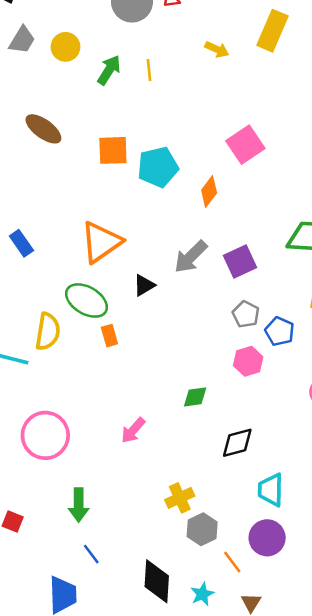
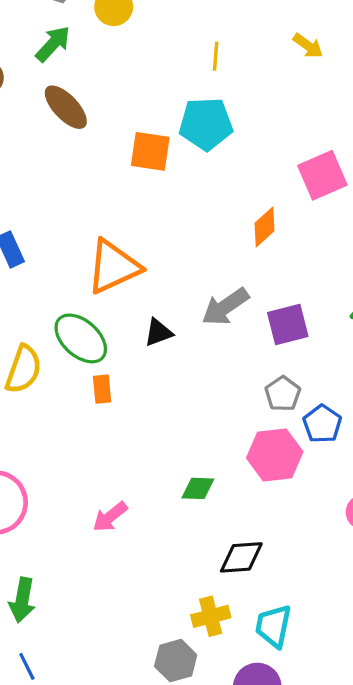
green arrow: (109, 70) -> (53, 44), moved
cyan pentagon: (158, 167) -> (206, 124), moved
pink hexagon: (248, 361) -> (275, 455), size x1.4
yellow cross: (180, 498) -> (211, 616), moved

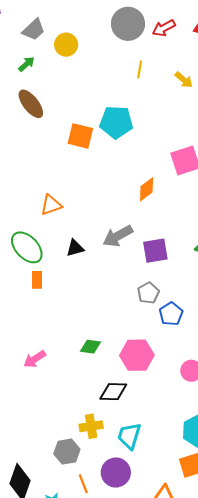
green arrow: (53, 44) -> (27, 64), size x0.7
yellow line: (216, 56) -> (140, 69), moved
orange triangle: (113, 267) -> (51, 205), size x0.6
pink hexagon: (275, 455) -> (137, 355), moved

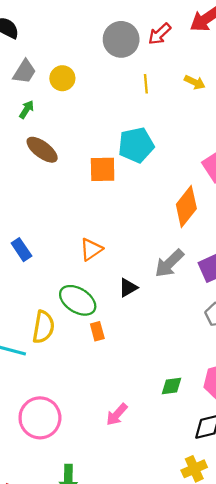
orange diamond: (147, 189) -> (186, 206), size x1.5

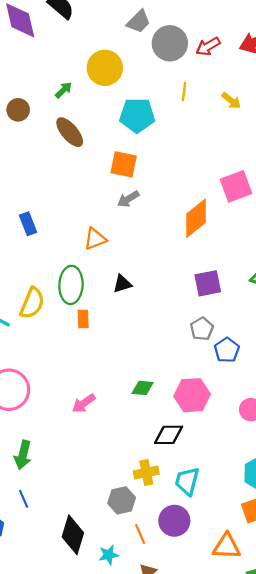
gray trapezoid: (24, 72) -> (139, 22), moved
yellow circle: (62, 78) -> (105, 68), size x1.4
cyan pentagon: (136, 145) -> (137, 115), moved
gray arrow: (169, 263) -> (128, 199), moved, size x0.7
green ellipse: (78, 300) -> (71, 285), turned 48

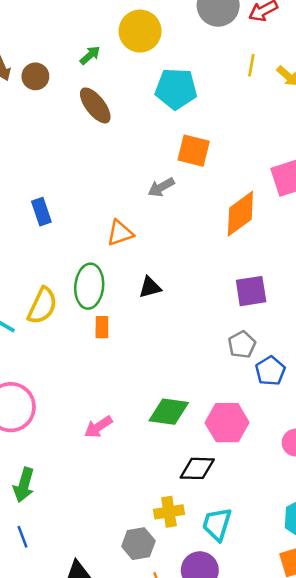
yellow line: (184, 91) -> (251, 65), moved
orange square: (124, 164) -> (194, 151), moved
green diamond: (143, 388) -> (169, 412), size x1.5

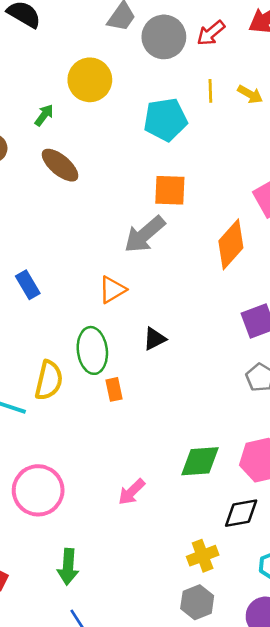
cyan pentagon: (176, 89) -> (165, 120), moved
gray arrow: (161, 187) -> (145, 234), size x1.6
yellow cross: (169, 512) -> (203, 556), moved

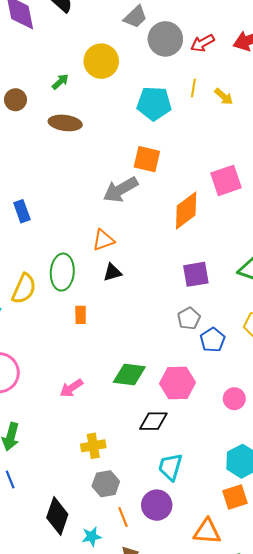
brown ellipse: (60, 165) -> (65, 123), turned -44
orange triangle: (112, 290) -> (103, 240), moved
orange rectangle: (114, 389) -> (81, 315), moved
yellow cross: (203, 556) -> (93, 446), moved

